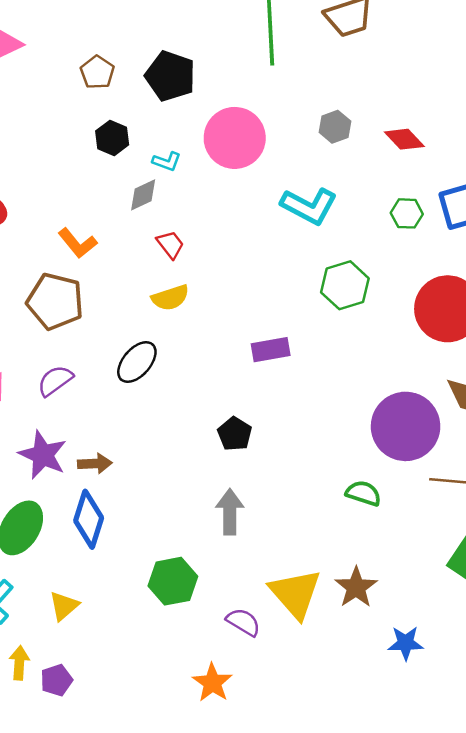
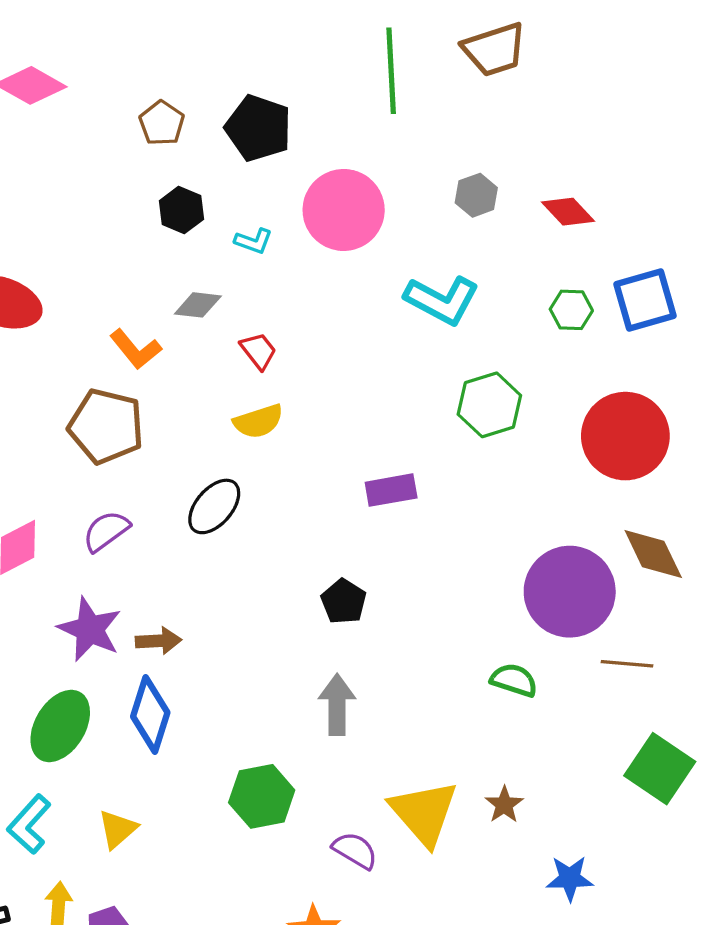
gray diamond: (143, 195) -> (198, 305), moved, turned 32
brown star: (356, 587) -> (504, 805), size x0.7

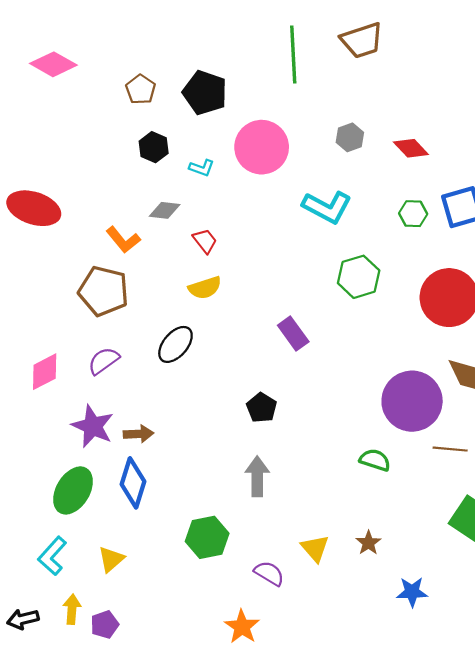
purple rectangle: (391, 490) -> (293, 334), turned 64
yellow triangle: (424, 813) -> (315, 548), size x0.6

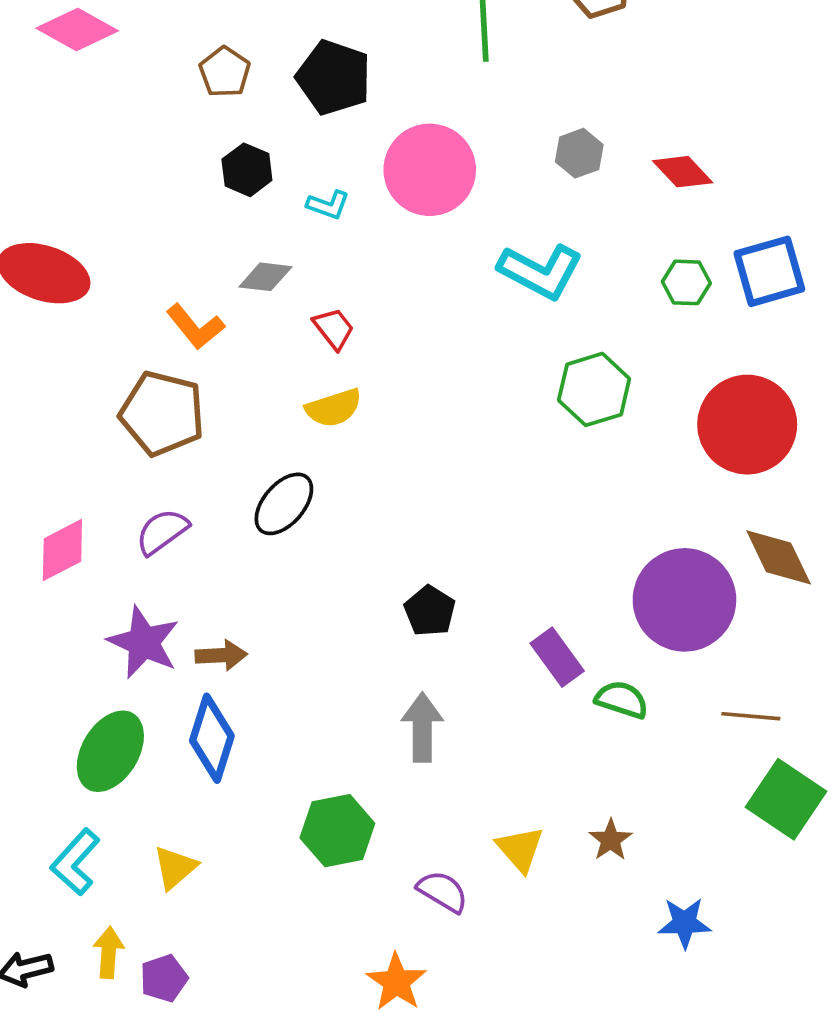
purple rectangle: (293, 334) -> (557, 657), moved
brown line: (450, 449) -> (751, 716), moved

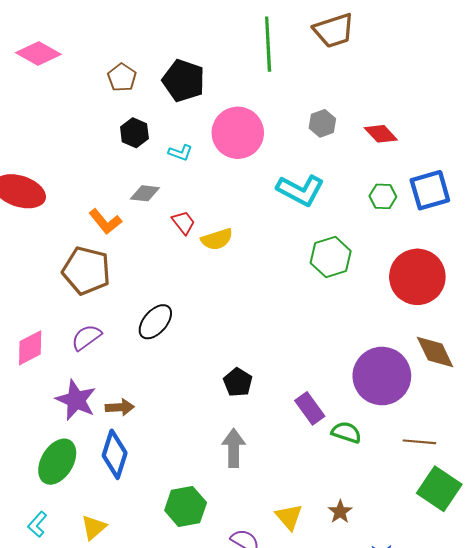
yellow semicircle: (334, 408) -> (217, 239), moved
cyan L-shape: (75, 862) -> (37, 524), size x0.7

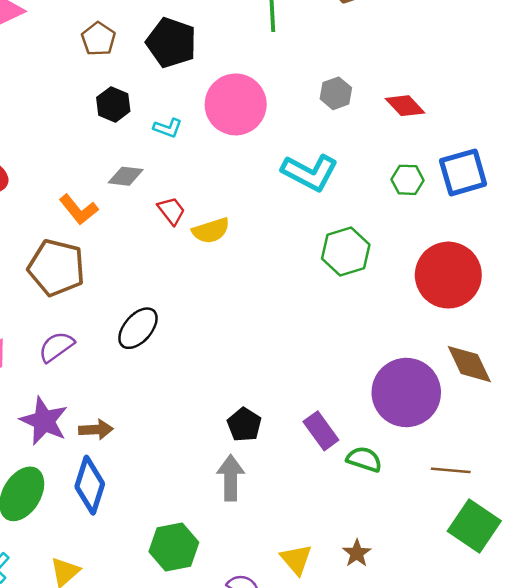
black pentagon: (238, 382) -> (244, 425), moved

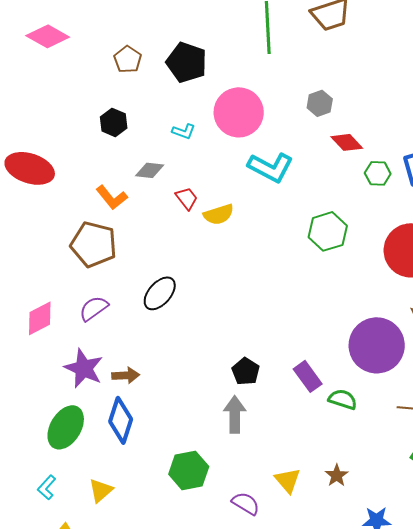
black hexagon: (113, 104) -> (114, 122), moved
red diamond: (405, 106) -> (347, 142), moved
cyan L-shape: (310, 172) -> (271, 167), moved

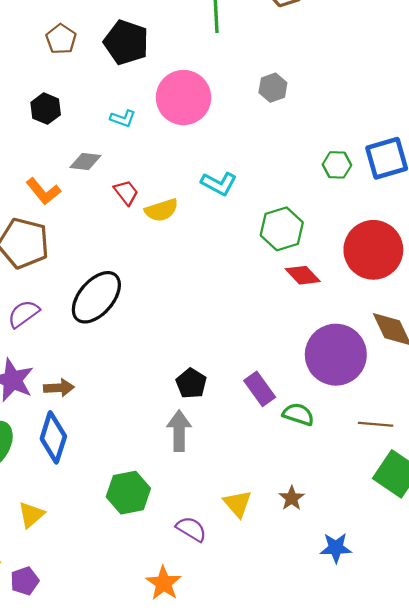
red diamond: (347, 142) -> (303, 275), moved
cyan L-shape: (271, 167) -> (219, 184), moved, size x0.7
black ellipse: (160, 293) -> (96, 297), size x1.4

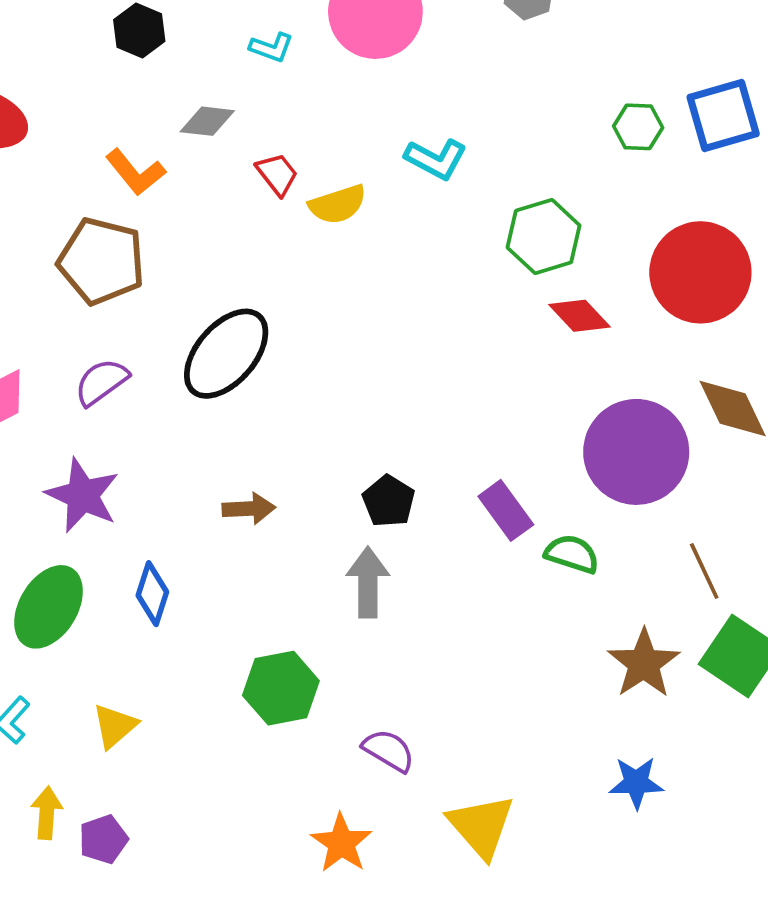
brown arrow: (59, 388) -> (249, 509), moved
brown line: (376, 424) -> (704, 571), turned 60
blue diamond: (53, 437) -> (152, 594), size x0.7
brown star: (292, 498) -> (644, 664), moved, size x1.6
yellow triangle: (238, 504) -> (481, 826), moved, size x1.4

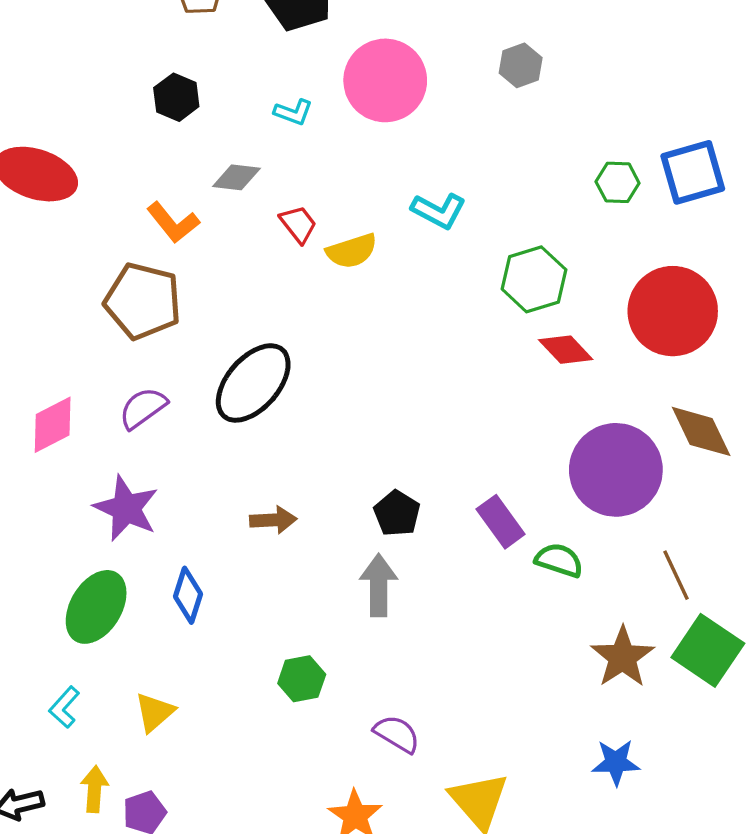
green hexagon: (281, 688) -> (302, 679), size x0.7

